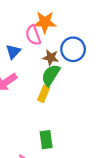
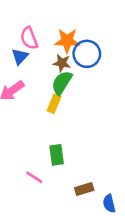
orange star: (45, 22) -> (67, 41), moved
pink semicircle: (33, 35) -> (29, 38), moved

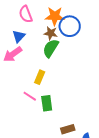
blue triangle: (20, 56) -> (19, 36), moved
yellow rectangle: (54, 104) -> (40, 77), moved
pink line: (34, 177) -> (30, 96), moved

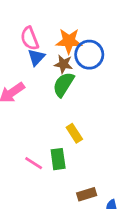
blue triangle: (19, 36) -> (36, 57), moved
yellow rectangle: (40, 77) -> (74, 133), moved, turned -56
pink line: (30, 96) -> (34, 163), moved

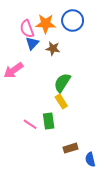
orange star: (69, 41) -> (46, 24), moved
blue circle: (89, 55) -> (73, 21), moved
green semicircle: (63, 84) -> (62, 83), moved

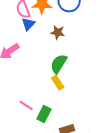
brown star: (53, 49) -> (58, 32), moved
green rectangle: (49, 121) -> (44, 114), moved, turned 35

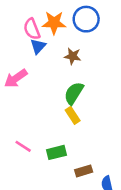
pink line: (26, 106) -> (23, 146), moved
green rectangle: (44, 114) -> (57, 152), turned 49

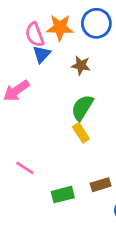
green rectangle: (57, 152) -> (63, 195), moved
brown rectangle: (84, 171) -> (101, 185), moved

